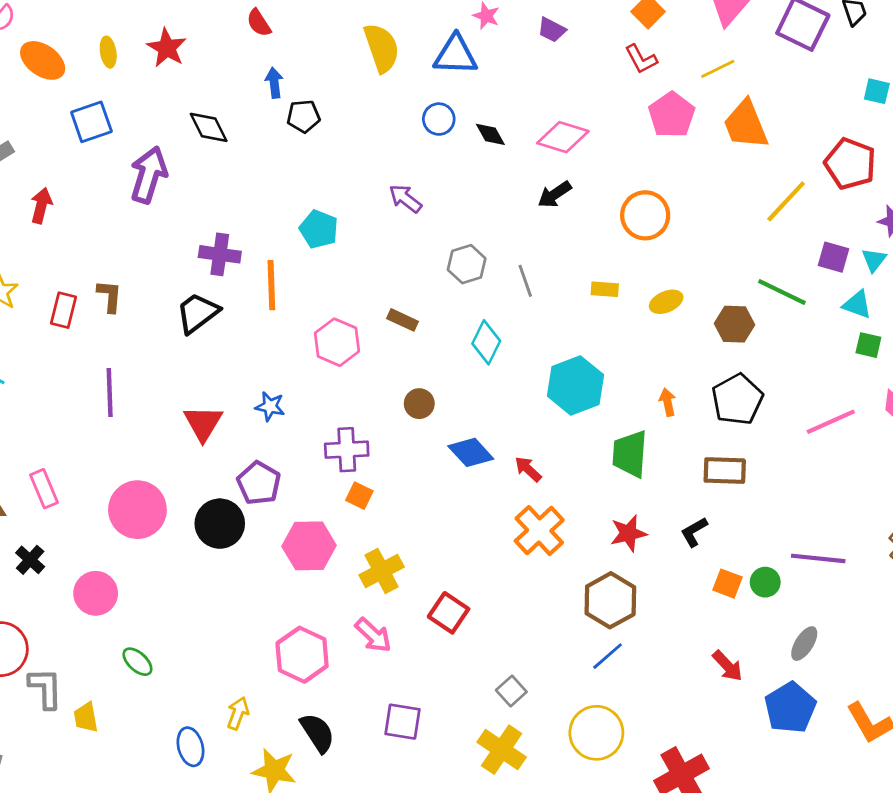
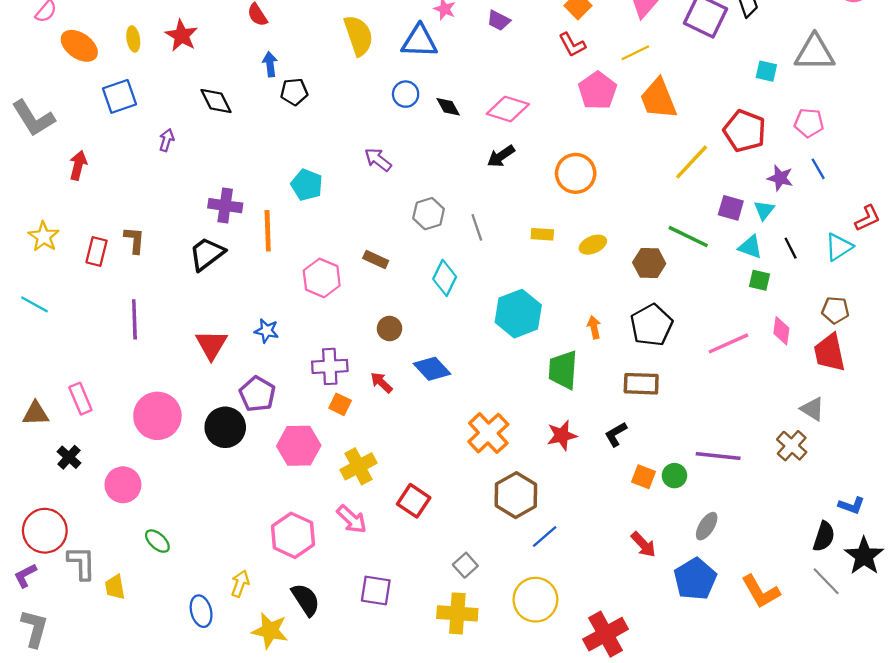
purple arrow: (149, 175) -> (167, 140), size x0.5
red arrow: (528, 469) -> (381, 383), moved
brown hexagon: (610, 600) -> (516, 495), moved
yellow cross: (502, 750) -> (457, 613), turned -30

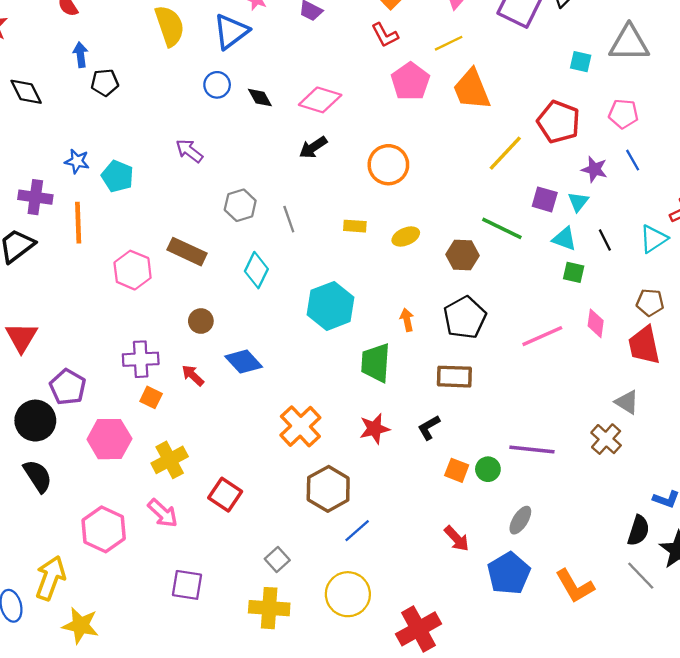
blue triangle: (419, 41) -> (231, 32), turned -39
brown rectangle: (376, 260) -> (187, 252), size x1.5
blue star: (267, 331) -> (77, 161), moved
yellow arrow: (240, 584) -> (50, 578), size x1.6
black semicircle: (306, 600) -> (38, 476), moved

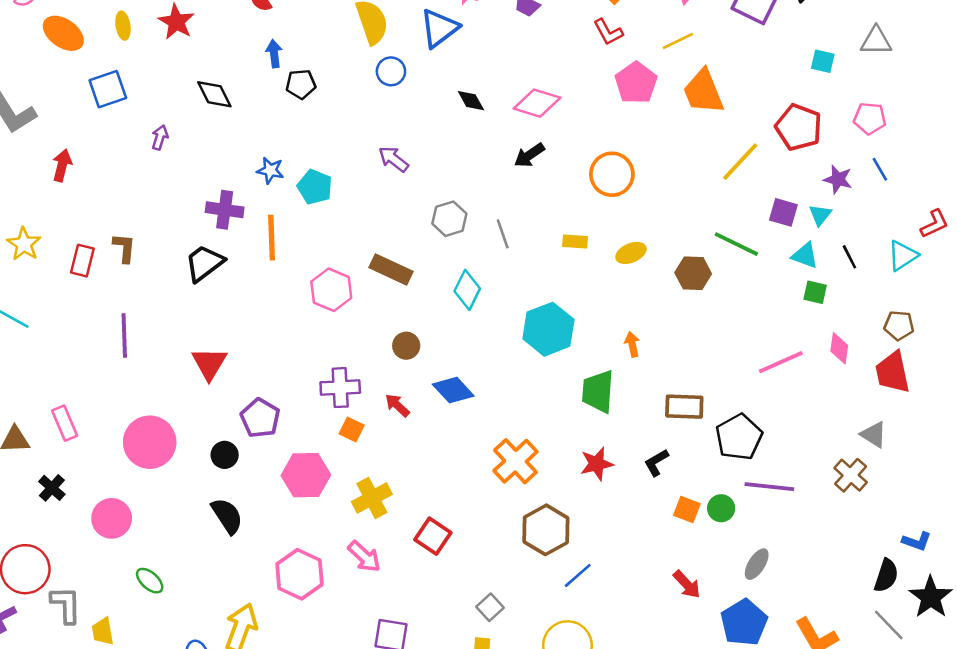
gray triangle: (629, 43) -> (876, 41), size x0.7
blue circle: (217, 85) -> (391, 71), moved
black pentagon: (465, 318) -> (739, 437), moved
black circle: (35, 421) -> (225, 455), size x0.6

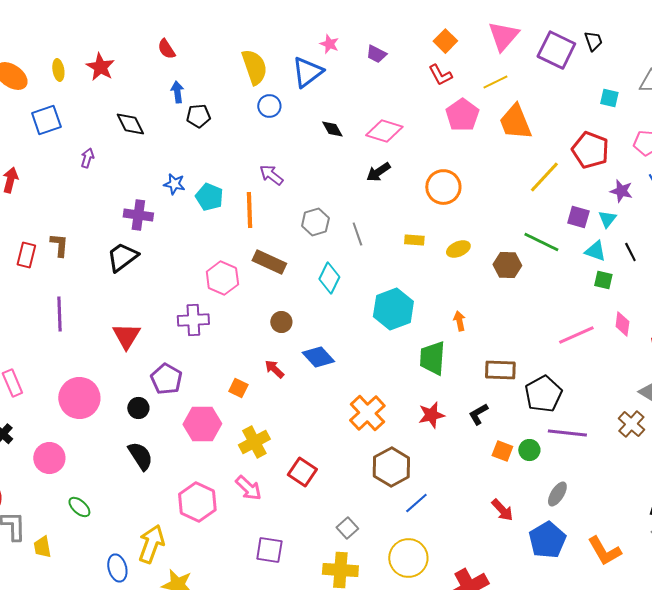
orange line: (272, 238) -> (249, 210), moved
purple cross: (340, 388) -> (193, 320), moved

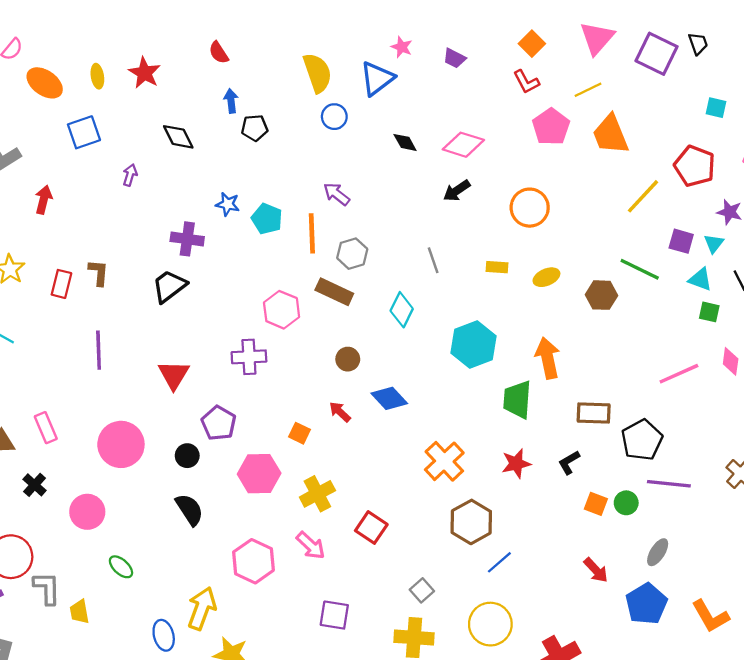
gray hexagon: (315, 222) -> (352, 254), moved
orange arrow: (459, 321) -> (548, 358), size x1.8

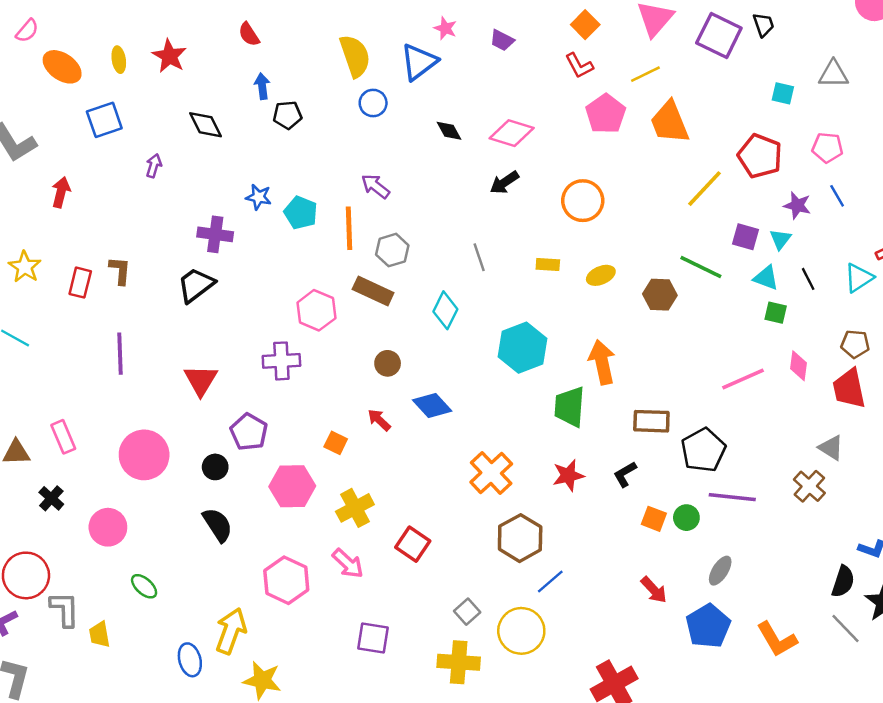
yellow circle: (490, 624) -> (521, 631), moved

